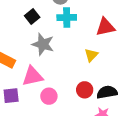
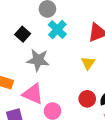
cyan cross: (67, 18) -> (57, 30), turned -36
pink triangle: (33, 76) -> (33, 94), turned 45

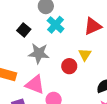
red circle: (87, 99) -> (69, 66), moved

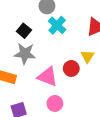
gray star: (39, 53) -> (25, 54), moved
pink triangle: (35, 85) -> (48, 77), moved

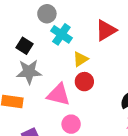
yellow triangle: (87, 56) -> (80, 59), moved, turned 32

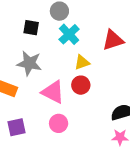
black square: (24, 46) -> (31, 28), moved, turned -35

